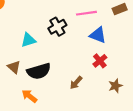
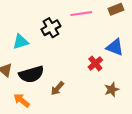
blue triangle: (98, 35) -> (115, 47), moved
brown arrow: (76, 83) -> (57, 88), moved

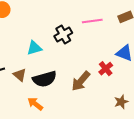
brown arrow: (57, 88) -> (81, 81), moved, size x1.5
brown star: (112, 90) -> (121, 102), moved

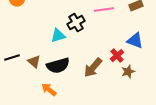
cyan triangle: (34, 48) -> (58, 36), moved
brown star: (121, 102) -> (128, 72), moved

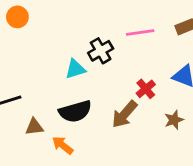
red cross: (117, 56) -> (146, 89), moved
brown triangle: (34, 62) -> (34, 127), moved, turned -48

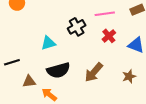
cyan triangle: (75, 69) -> (48, 43), moved
red cross: (146, 89) -> (109, 36), moved

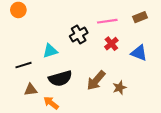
black line: (12, 62) -> (23, 65), moved
brown star: (129, 76) -> (120, 88), moved

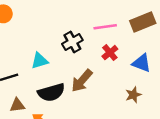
brown rectangle: (140, 17) -> (143, 22), size x1.5
brown arrow: (96, 80) -> (82, 81), moved
brown star: (120, 88) -> (133, 95), moved

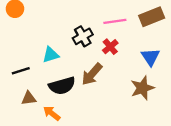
red cross: (110, 53) -> (110, 47), moved
blue triangle: (142, 63) -> (150, 57), turned 36
brown star: (133, 95) -> (142, 88), size x1.5

